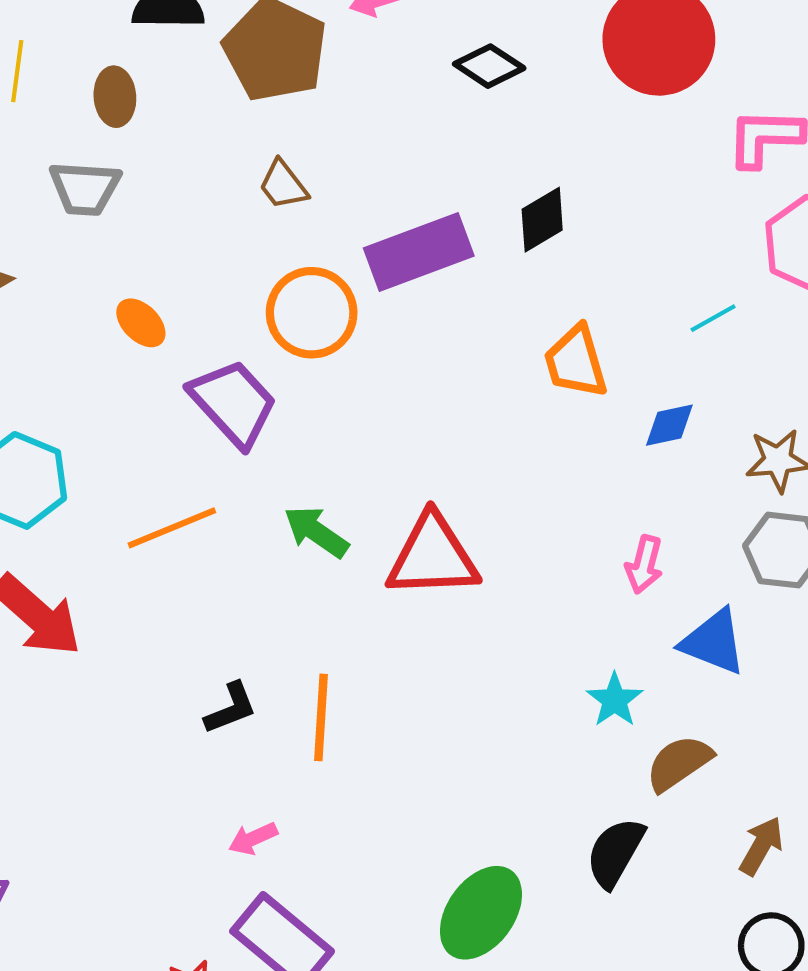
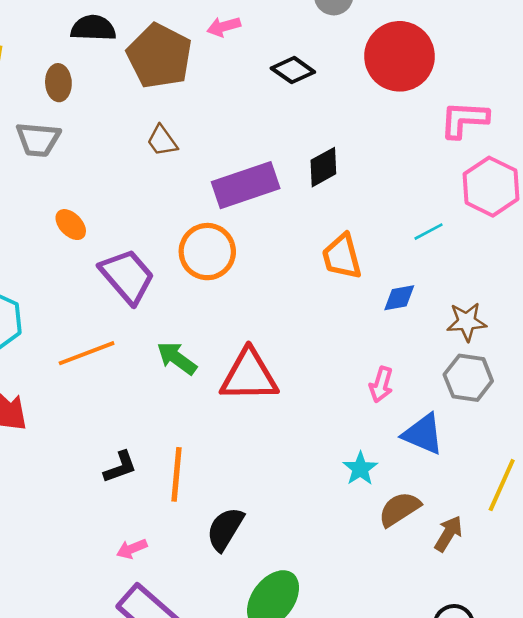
orange circle: (312, 313) -> (207, 252), moved
brown arrow: (761, 846) -> (448, 534), moved
black semicircle: (615, 853) -> (225, 529), moved

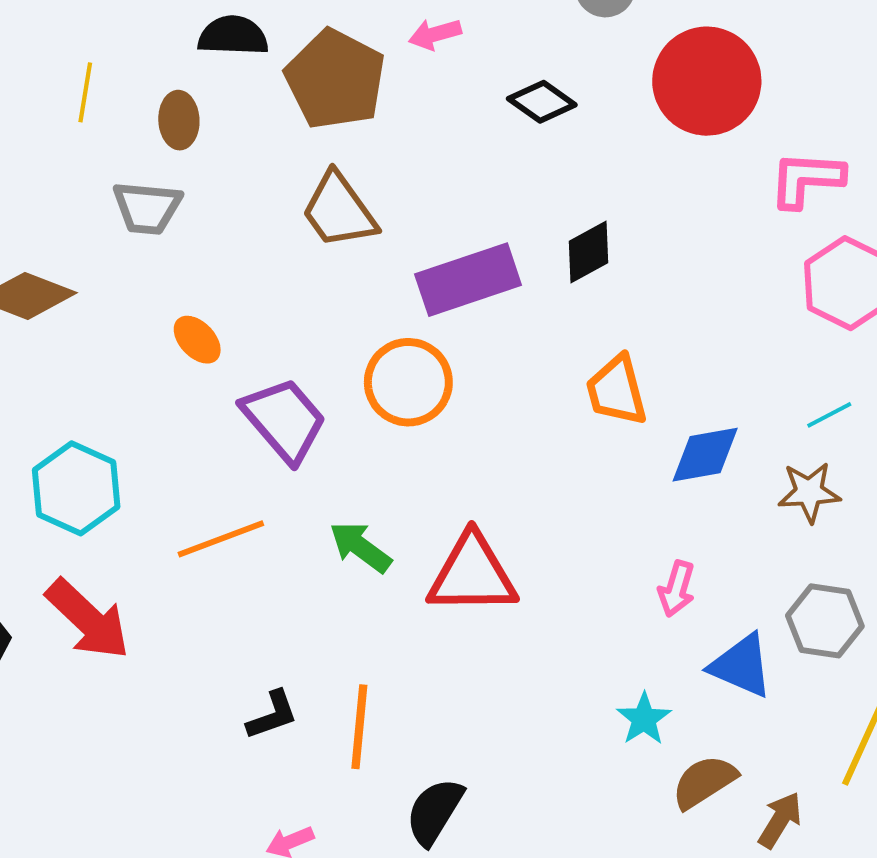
brown trapezoid: (162, 141) -> (339, 210), size x1.6
cyan line: (429, 232) -> (829, 415), moved
blue diamond: (399, 298) -> (705, 455), size x1.4
gray hexagon: (468, 378) -> (825, 621), moved

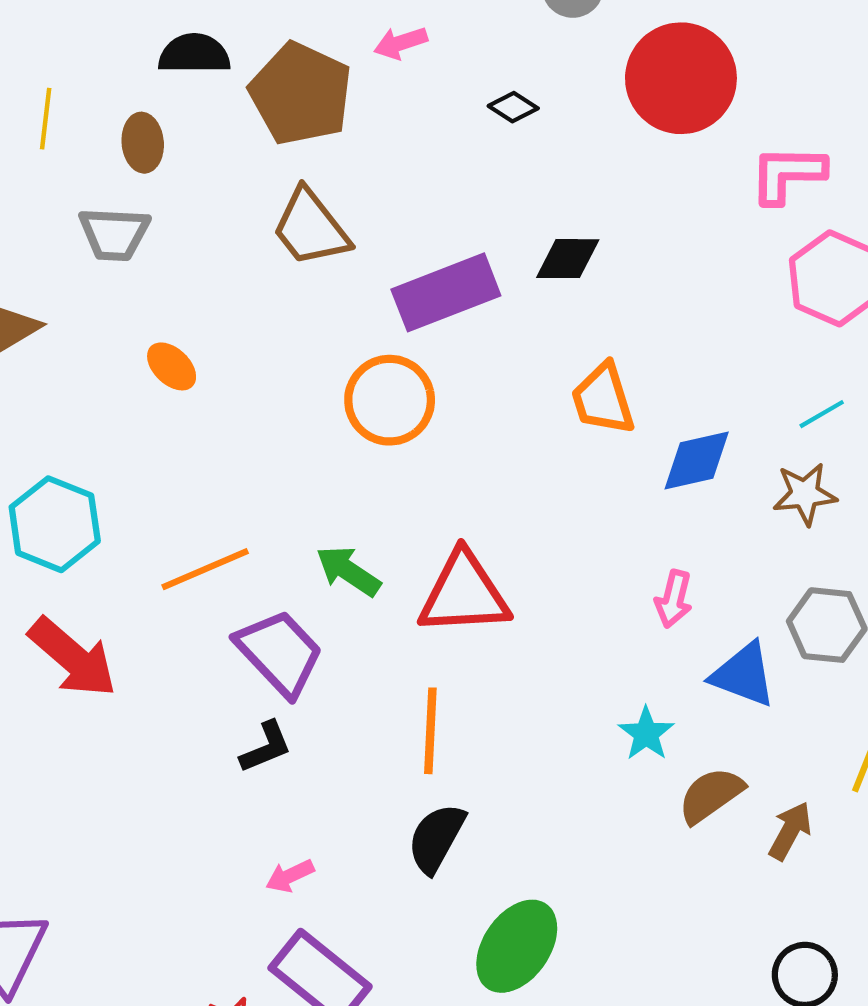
black diamond: (542, 102) -> (513, 107), size x0.7
black diamond: (588, 252) -> (568, 259), turned 32
purple trapezoid: (284, 420) -> (280, 653), moved
orange line: (359, 727) -> (430, 731), moved

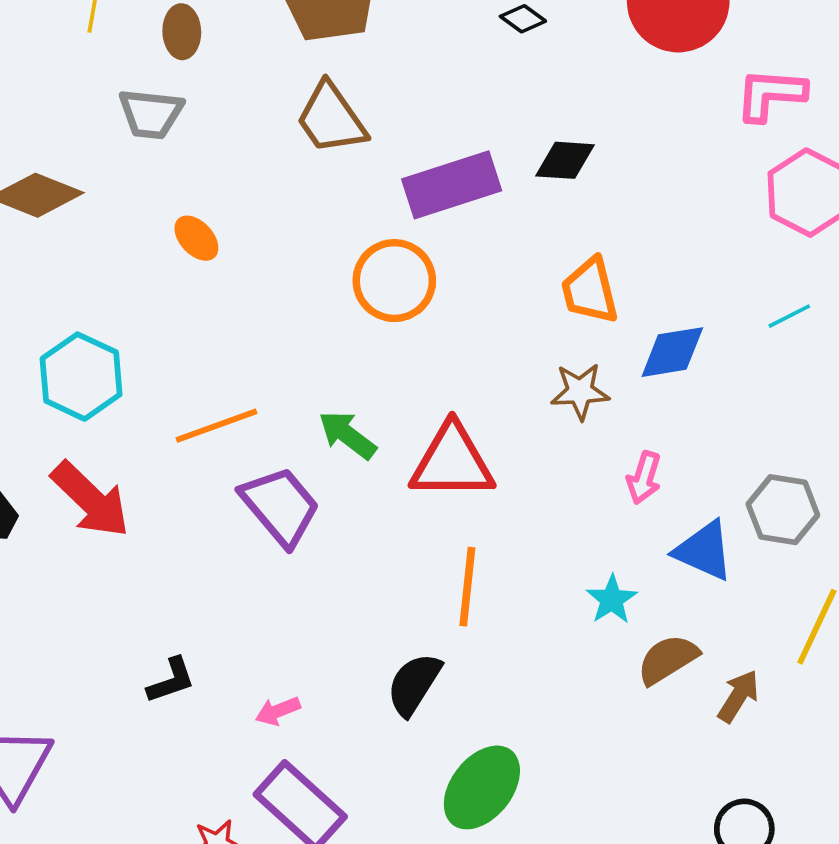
brown star: (805, 494) -> (580, 391), moved
orange line: (430, 731) -> (467, 587), moved
black L-shape: (266, 747) -> (171, 680), moved

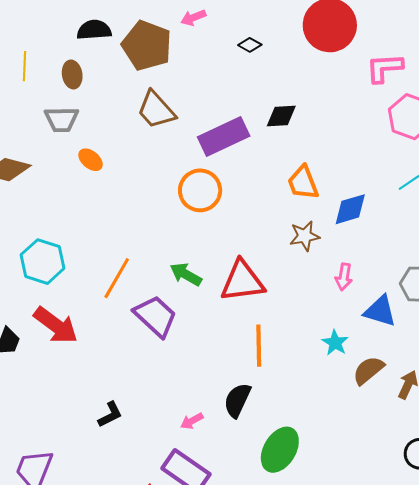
orange ellipse: (196, 238) -> (91, 160), moved
orange line: (216, 426) -> (117, 278), turned -33
pink arrow: (278, 711) -> (192, 421), moved

